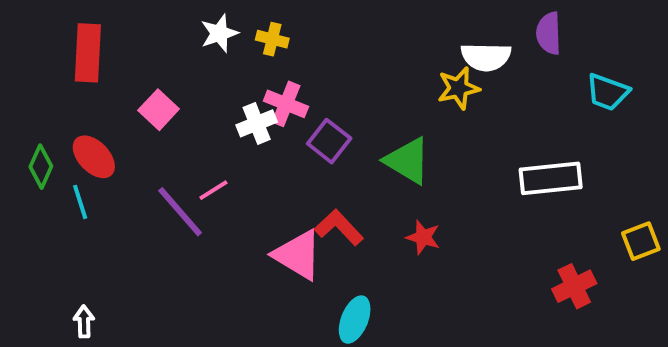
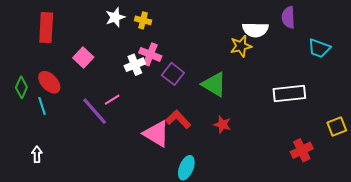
white arrow: (84, 321) -> (37, 154), moved

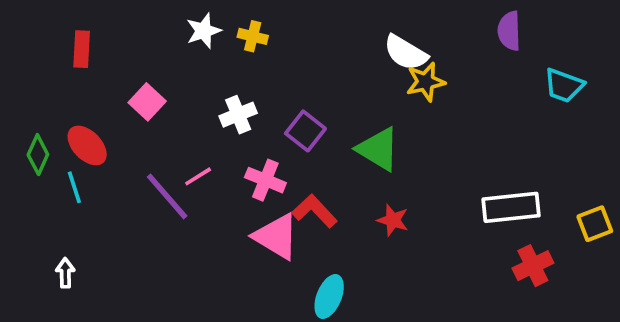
red rectangle: (46, 28) -> (82, 49), size x0.7
white semicircle: (255, 30) -> (406, 53), moved, turned 30
pink cross: (150, 54) -> (265, 180), moved
white rectangle: (289, 94) -> (511, 207), moved

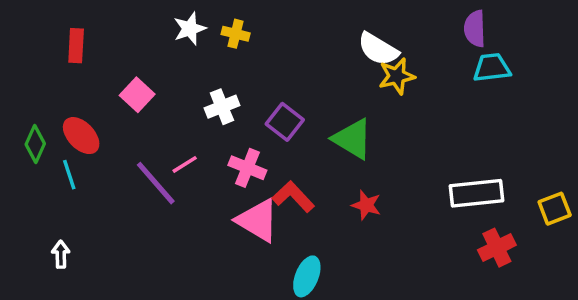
cyan trapezoid: (564, 85) -> (492, 68), moved, turned 153

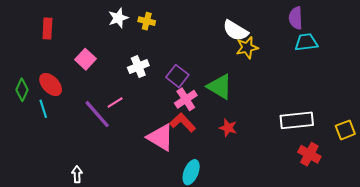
pink cross: (247, 168) -> (186, 99), moved, turned 35
red cross: (497, 248) -> (309, 154), turned -35
white arrow: (61, 254) -> (77, 174), moved

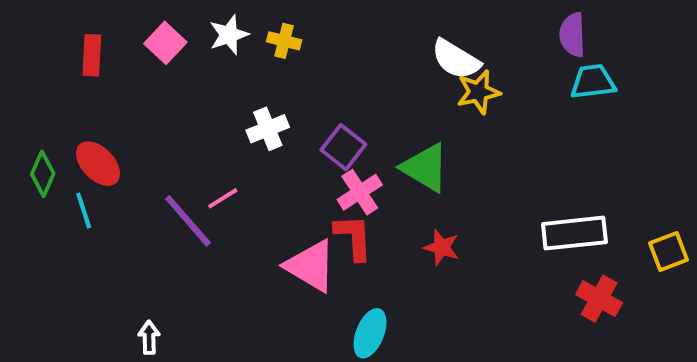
pink square: (85, 59) -> (165, 43), moved
red L-shape: (183, 123) -> (354, 237), turned 40

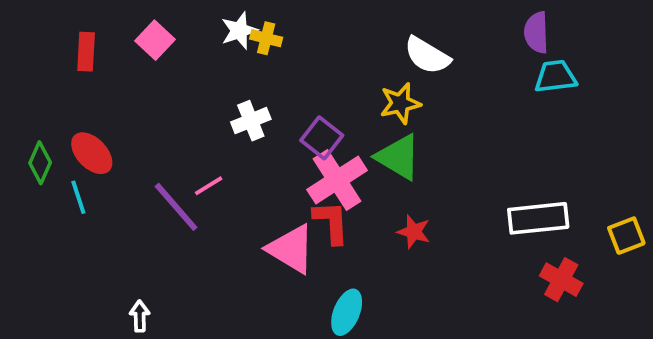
white star: (229, 35) -> (239, 31), moved
yellow star: (478, 92) -> (400, 103), moved
pink cross: (360, 192) -> (337, 180), size x1.4

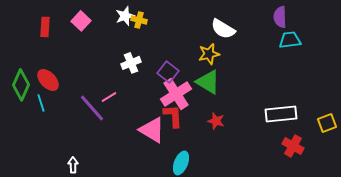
green diamond: (40, 163) -> (21, 85), size x1.4

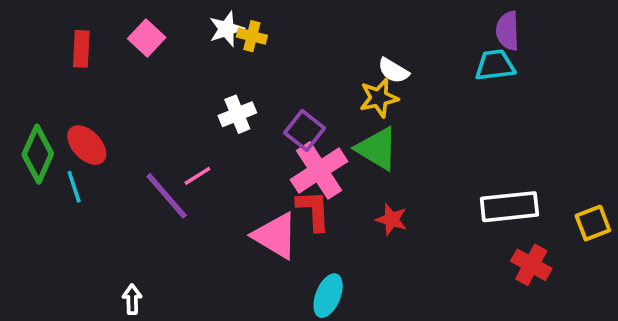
white semicircle: (223, 29) -> (393, 71), moved, size x0.7
cyan trapezoid: (290, 40) -> (495, 65), moved

